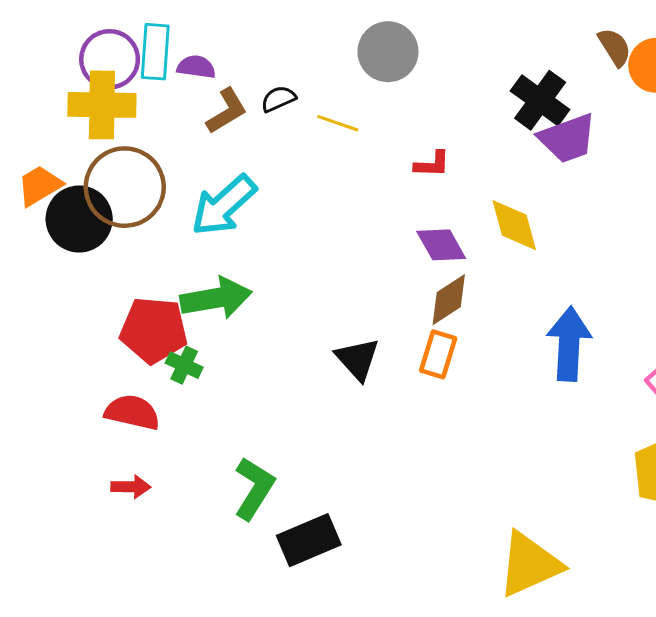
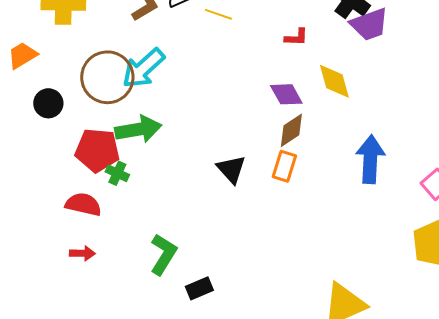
red L-shape: (432, 164) -> (296, 37), moved
brown circle: (125, 187) -> (107, 77), moved
black circle: (79, 219) -> (48, 103), moved, size x0.7
black rectangle: (309, 540) -> (199, 288), size x0.7

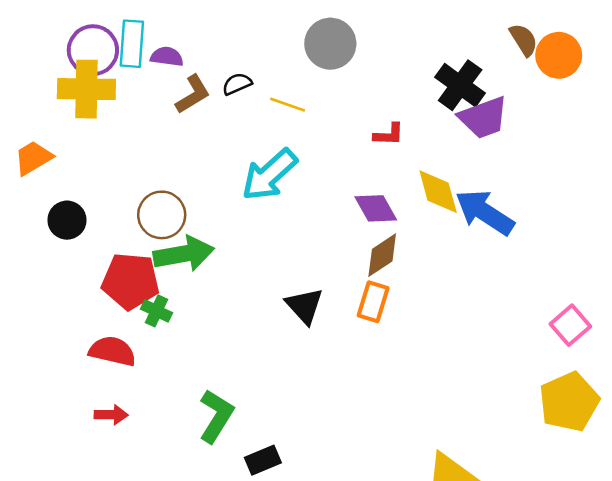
cyan arrow: (143, 68) -> (269, 175), moved
brown circle: (107, 77) -> (162, 215), moved, size x0.7
blue arrow: (370, 159) -> (485, 212), moved, turned -60

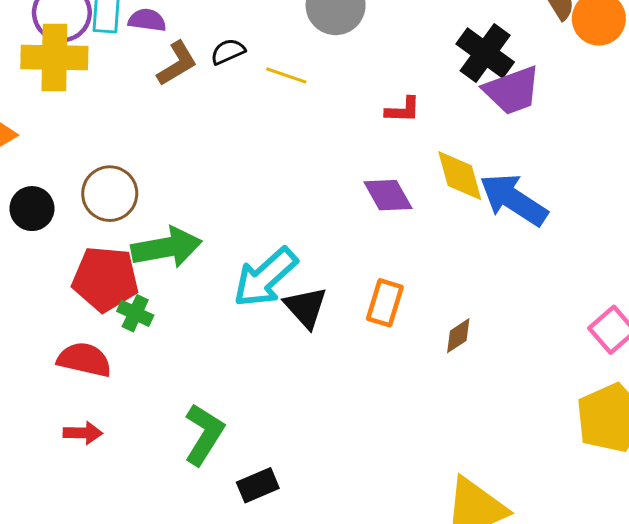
cyan arrow: (269, 175) -> (265, 277), moved
brown circle: (162, 215) -> (110, 194), moved
brown diamond: (382, 255) -> (458, 336), moved, size x0.7

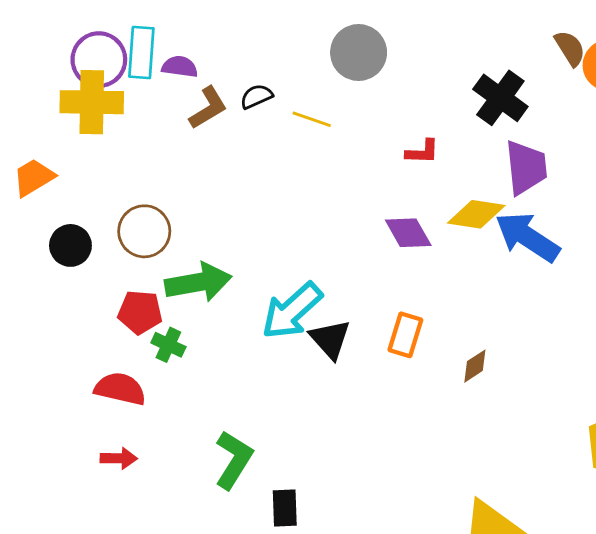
purple trapezoid: (512, 90) -> (526, 167), moved, turned -76
yellow diamond: (460, 176) -> (476, 214), turned -66
red pentagon: (105, 279) -> (140, 312), size x0.7
black rectangle: (258, 485) -> (285, 508), turned -69

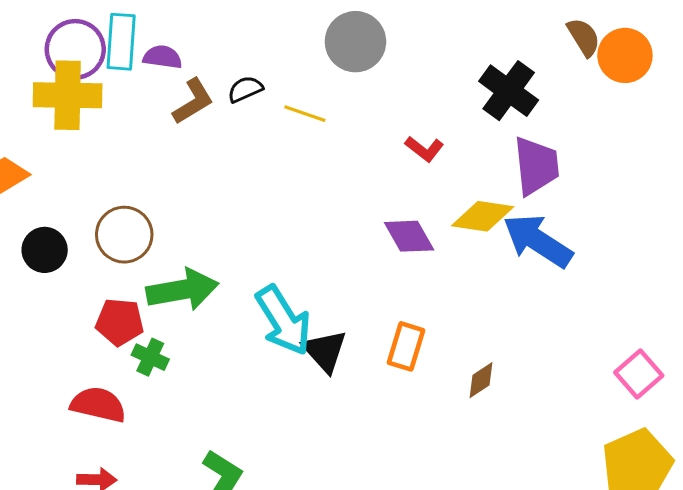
red L-shape: (422, 152) -> (424, 149), turned 36
cyan arrow: (292, 311) -> (283, 320), turned -80

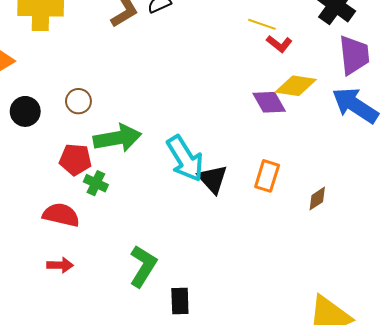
yellow line: (305, 114) -> (262, 24), moved
yellow diamond: (483, 216) -> (296, 86), moved
brown circle: (124, 235) -> (78, 101), size x0.7

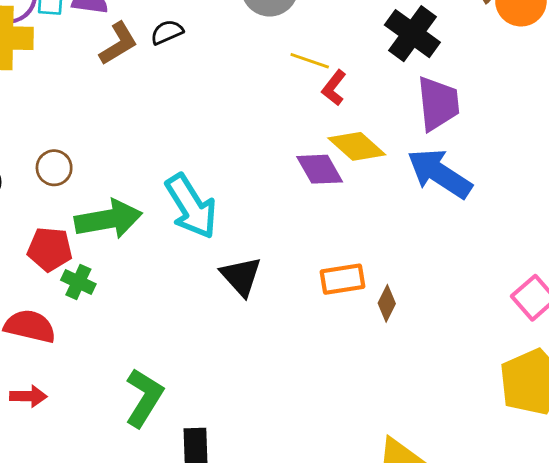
red L-shape: (279, 44) -> (334, 88), turned 90
yellow diamond: (296, 86) -> (357, 146), turned 33
cyan arrow: (185, 159) -> (191, 206), moved
orange rectangle: (267, 176) -> (343, 279), moved, turned 64
brown diamond: (317, 199) -> (387, 303), turned -30

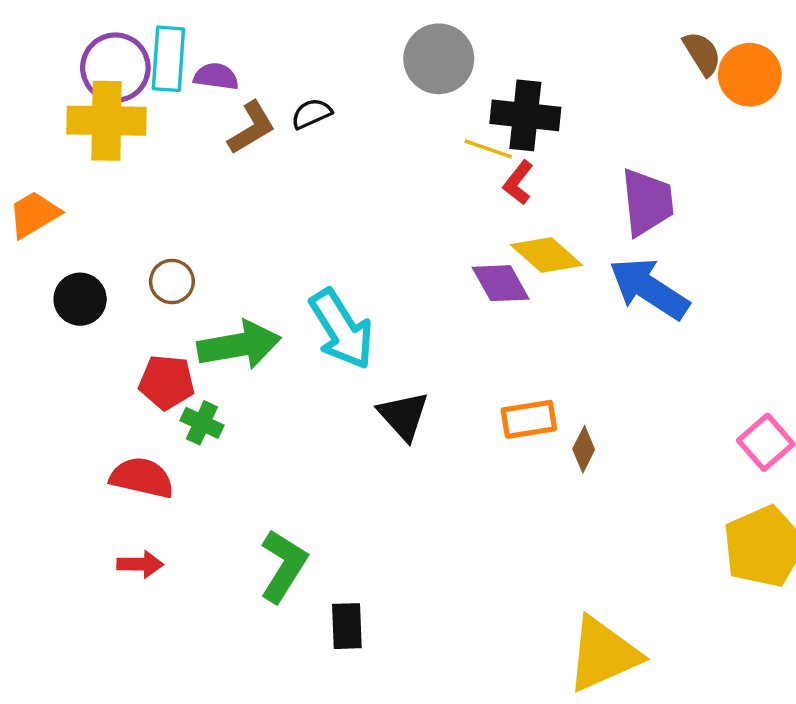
black cross: (412, 34) -> (525, 115), moved, turned -30

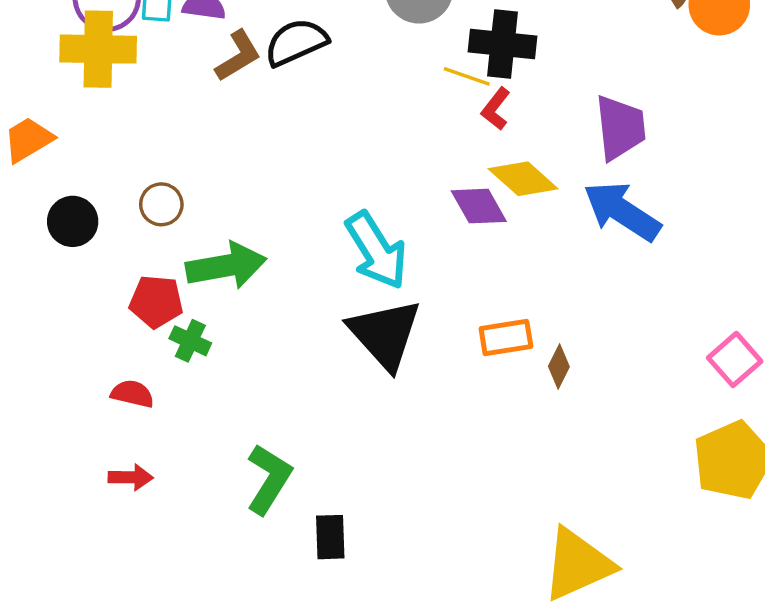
black semicircle: (312, 114) -> (296, 42), size x1.6
cyan arrow: (342, 329) -> (376, 250), moved
black triangle: (403, 416) -> (385, 334), size x1.5
red semicircle: (142, 478) -> (132, 394), size x0.7

